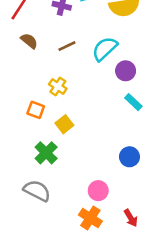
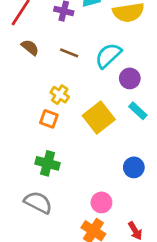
brown line: (67, 46) -> (69, 53), turned 48
orange square: (36, 110) -> (49, 119), moved
yellow square: (64, 124) -> (99, 118), moved, size x1.6
green cross: (46, 153) -> (48, 163), turned -30

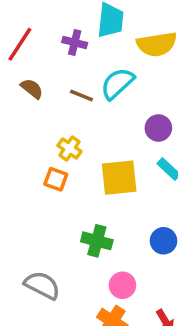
cyan semicircle: (108, 56) -> (117, 84), moved
yellow square: (99, 118) -> (119, 178), turned 32
green cross: (48, 163) -> (97, 241), moved

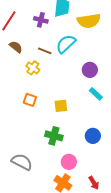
yellow cross: (69, 148) -> (33, 68), moved
yellow square: (119, 178) -> (61, 106), moved, size x0.6

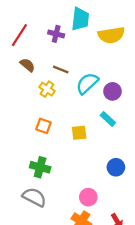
cyan semicircle: (66, 44) -> (87, 83), moved
cyan rectangle: (96, 94) -> (108, 119), moved
green cross: (54, 136) -> (40, 167), moved

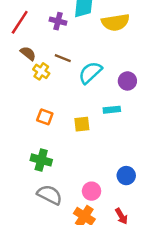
yellow cross: (47, 89) -> (41, 71), moved
purple circle: (112, 91) -> (127, 81), moved
cyan rectangle: (108, 119) -> (112, 110), turned -49
blue circle: (116, 167) -> (126, 176), moved
gray semicircle: (34, 197) -> (50, 195), moved

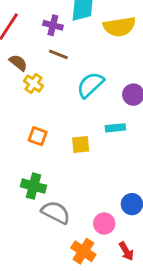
brown line: (63, 58) -> (58, 54), moved
pink circle: (92, 191) -> (104, 223), moved
gray semicircle: (50, 195) -> (56, 212), moved

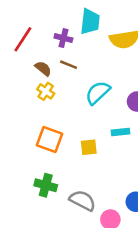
brown semicircle: (18, 63) -> (43, 69), moved
orange square: (38, 136) -> (49, 140), size x1.5
gray semicircle: (56, 212) -> (82, 200), moved

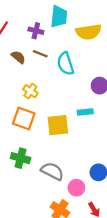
yellow cross: (46, 91) -> (30, 91), moved
cyan semicircle: (98, 93) -> (65, 64), moved, turned -65
yellow square: (89, 147) -> (58, 125), size x1.5

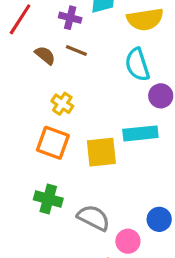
cyan semicircle: (65, 64) -> (137, 65), moved
cyan rectangle: (85, 112) -> (140, 133), size x1.5

